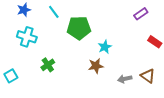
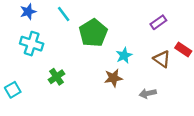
purple rectangle: (141, 14) -> (158, 22), moved
green pentagon: (79, 28) -> (93, 33), turned -30
brown triangle: (148, 76) -> (162, 59), moved

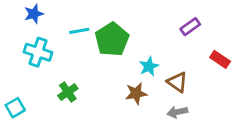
cyan line: (64, 14) -> (79, 31), moved, turned -63
brown triangle: (162, 59) -> (177, 82), moved

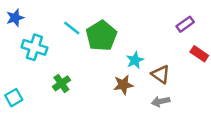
blue star: (34, 14) -> (15, 18), moved
purple rectangle: (190, 27) -> (185, 24), moved
cyan line: (79, 31) -> (72, 28), turned 48

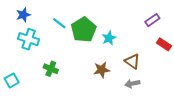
blue star: (15, 18) -> (23, 15), moved
cyan star: (135, 60) -> (109, 38), moved
green cross: (61, 83) -> (51, 69), turned -32

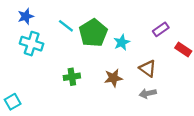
purple rectangle: (152, 20) -> (161, 29), moved
green cross: (51, 69) -> (72, 77), moved, turned -32
cyan square: (12, 80) -> (13, 102), moved

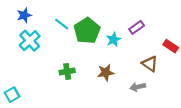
purple rectangle: (161, 29) -> (137, 27), moved
cyan cross: (32, 44) -> (30, 41), turned 30
brown triangle: (148, 68) -> (150, 64), moved

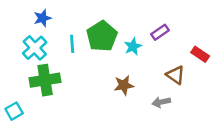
blue star: (24, 15) -> (42, 18), moved
cyan line: (62, 24) -> (72, 44), moved, turned 48
green cross: (67, 71) -> (45, 80), moved, size x1.6

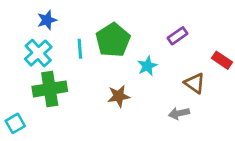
cyan star: (133, 47) -> (147, 66), moved
brown star: (124, 85) -> (119, 96), moved

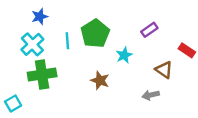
brown star: (119, 96) -> (100, 81), turned 30

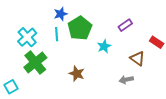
blue star: (40, 17) -> (61, 14), moved
green cross: (42, 74) -> (35, 62), turned -30
brown star: (100, 81) -> (77, 74), moved

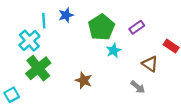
green pentagon: (80, 28) -> (101, 27), moved
cyan line: (57, 34) -> (44, 21), moved
gray arrow: (126, 80) -> (138, 87), turned -128

